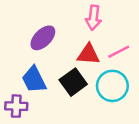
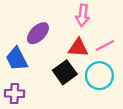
blue trapezoid: (34, 80) -> (17, 59), moved

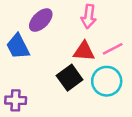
purple ellipse: (38, 33) -> (41, 20), moved
blue trapezoid: (17, 59) -> (18, 46), moved

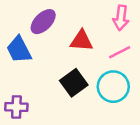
pink arrow: (89, 16) -> (121, 18), moved
red triangle: (84, 51) -> (81, 41), moved

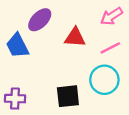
pink arrow: (121, 18) -> (111, 16), turned 50
black square: (74, 83) -> (68, 96), moved, turned 30

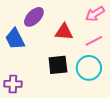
black square: (68, 96) -> (58, 65), moved

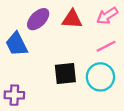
red triangle: (64, 32) -> (72, 19), moved

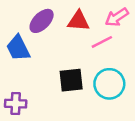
pink line: (106, 46) -> (102, 42), moved

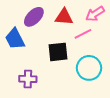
black square: (71, 80) -> (58, 52), moved
purple cross: (16, 104) -> (28, 79), moved

